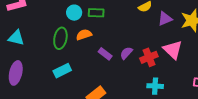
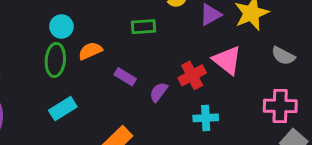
cyan circle: (74, 13) -> (61, 27), moved
green rectangle: (96, 13) -> (144, 27), moved
purple semicircle: (126, 53) -> (159, 92), moved

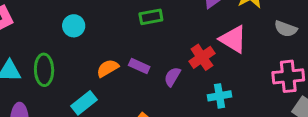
orange semicircle: (90, 51) -> (108, 68), moved
green ellipse: (55, 60) -> (44, 70), moved

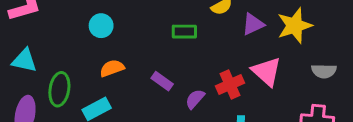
gray semicircle: (286, 29) -> (324, 71), turned -30
orange semicircle: (108, 68) -> (112, 68), moved
green ellipse: (44, 70) -> (59, 89), moved

